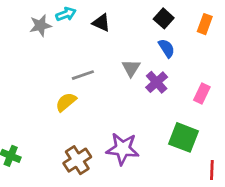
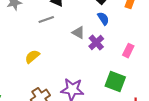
gray triangle: (131, 68) -> (78, 33), turned -32
gray line: (83, 75) -> (46, 20), moved

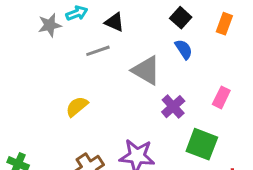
gray triangle: (78, 33) -> (146, 70), size x1.5
purple cross: (96, 43) -> (173, 107), moved

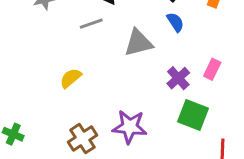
gray triangle: (146, 70) -> (138, 43), turned -44
purple cross: (173, 107) -> (178, 78), moved

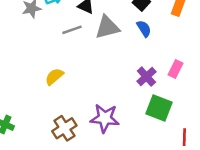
gray triangle: (138, 43) -> (107, 27), moved

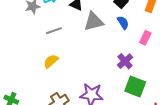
gray line: (72, 30) -> (54, 31), moved
pink rectangle: (175, 69) -> (145, 38), moved

